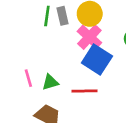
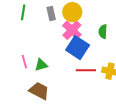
green line: (47, 16) -> (23, 12), moved
red line: (84, 91) -> (86, 70), moved

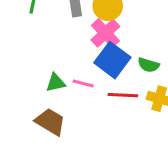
green semicircle: (103, 31) -> (148, 65), moved, turned -80
pink line: (24, 62) -> (83, 84), moved, turned -64

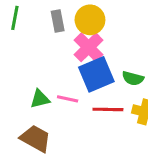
blue square: (112, 60) -> (96, 74), turned 32

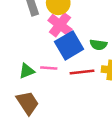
brown trapezoid: (36, 138) -> (28, 103), turned 35

